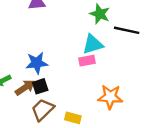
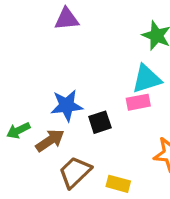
black square: (40, 86) -> (100, 122), moved

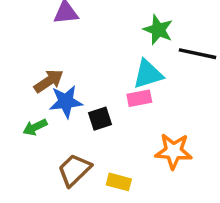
green arrow: (18, 130) -> (35, 127), moved
brown arrow: (50, 140) -> (49, 81), moved

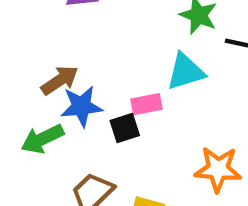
pink rectangle: (139, 98) -> (146, 104), moved
green arrow: (35, 127) -> (42, 139), size x1.4

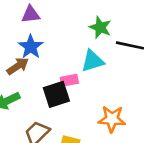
blue star: (81, 106) -> (31, 47), moved, turned -30
black square: (125, 128) -> (56, 94), size x1.5

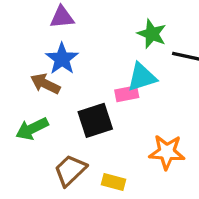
brown arrow: (18, 66) -> (45, 84), turned -120
pink rectangle: (69, 80) -> (127, 94), moved

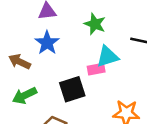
green star: (152, 34) -> (95, 24), moved
brown arrow: (45, 84) -> (20, 62), moved

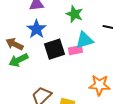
black square: (72, 89) -> (54, 49), moved
green arrow: (25, 95) -> (18, 60), moved

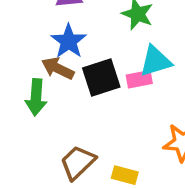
brown arrow: (14, 44) -> (58, 68), moved
green arrow: (18, 60) -> (36, 97), turned -60

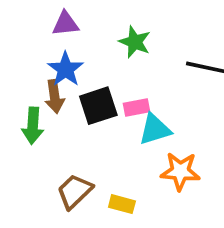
cyan triangle: (156, 61) -> (155, 129), moved
brown arrow: (58, 68) -> (55, 97), turned -124

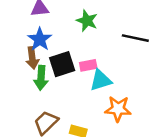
green arrow: (33, 126) -> (41, 78), moved

